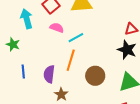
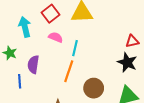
cyan line: (76, 38) -> (75, 48), turned -49
purple semicircle: (49, 74) -> (33, 64), moved

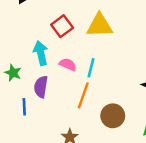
cyan arrow: (25, 27) -> (41, 53), moved
pink semicircle: (56, 37) -> (68, 64), moved

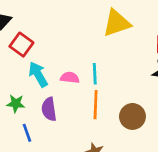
yellow triangle: (100, 25) -> (117, 23), moved
red square: (62, 26) -> (21, 45), moved
blue line: (24, 107) -> (27, 133), moved

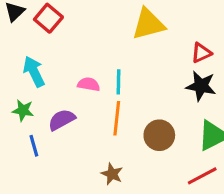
red square: (21, 45) -> (48, 18), moved
cyan arrow: (38, 74) -> (34, 72), moved
purple semicircle: (49, 109) -> (62, 120), turned 65

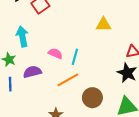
yellow triangle: (148, 24) -> (103, 25), size x0.7
orange line: (117, 118) -> (68, 80), turned 40

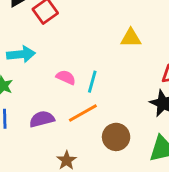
cyan arrow: (22, 36) -> (21, 54), turned 96
purple semicircle: (32, 72) -> (42, 119), moved

